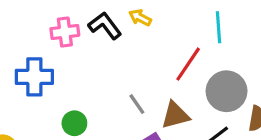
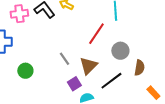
gray circle: (227, 91) -> (120, 51), size x0.7
brown triangle: (175, 115) -> (88, 66), turned -30

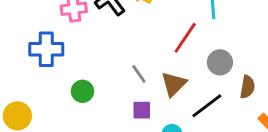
purple square: (74, 84) -> (142, 110), moved, turned 32

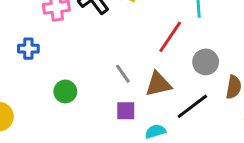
blue cross: (46, 49) -> (28, 49), size x0.6
brown triangle: (174, 84) -> (158, 84), turned 32

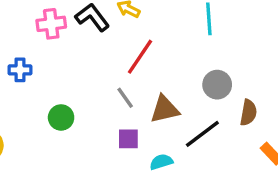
red line: (170, 37) -> (140, 57), moved

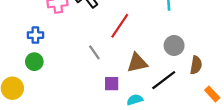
gray line: (125, 98) -> (94, 52), moved
green circle: (61, 117) -> (34, 62), moved

